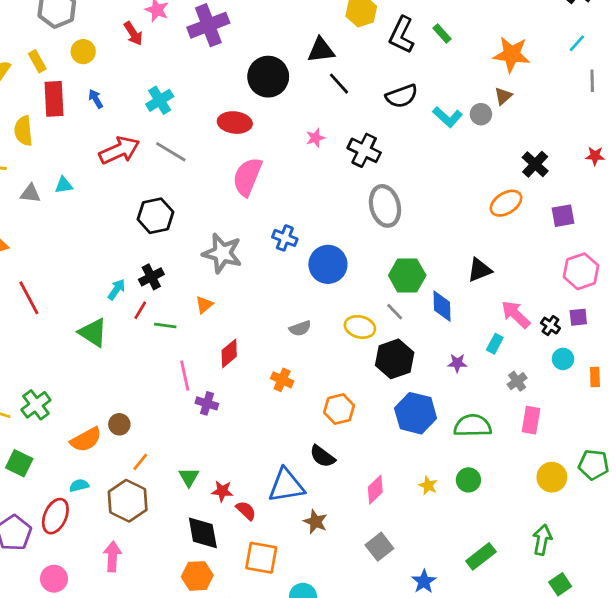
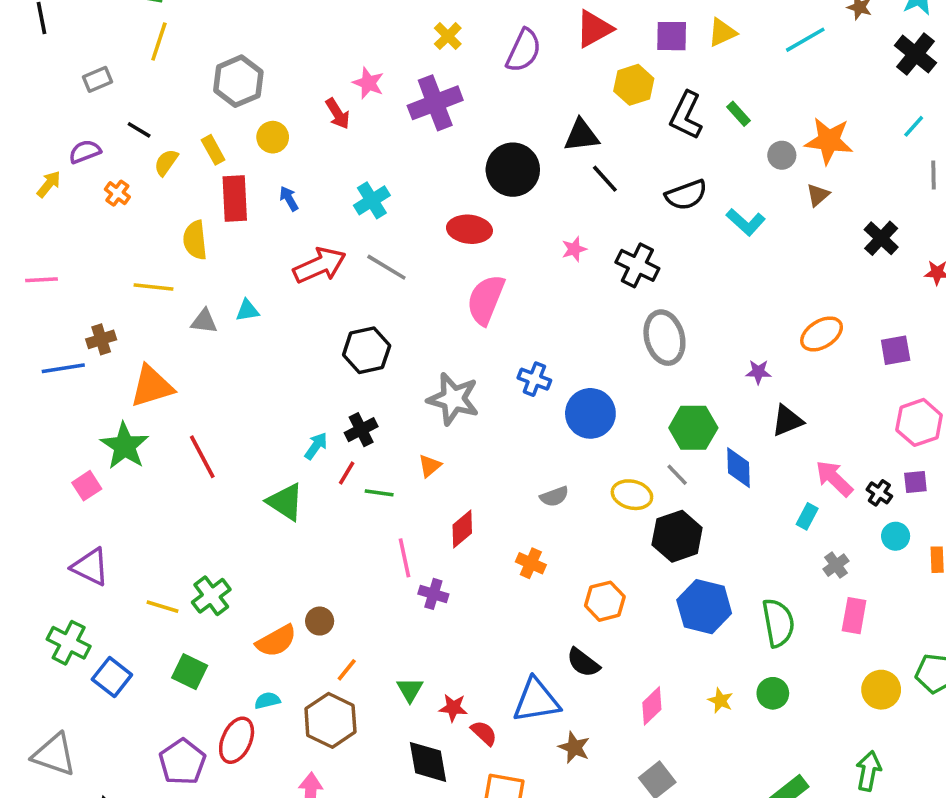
gray circle: (481, 114) -> (782, 155), moved
black cross: (535, 164) -> (881, 238), moved
purple star: (457, 363) -> (758, 372), moved
green semicircle: (473, 426) -> (778, 623), turned 81

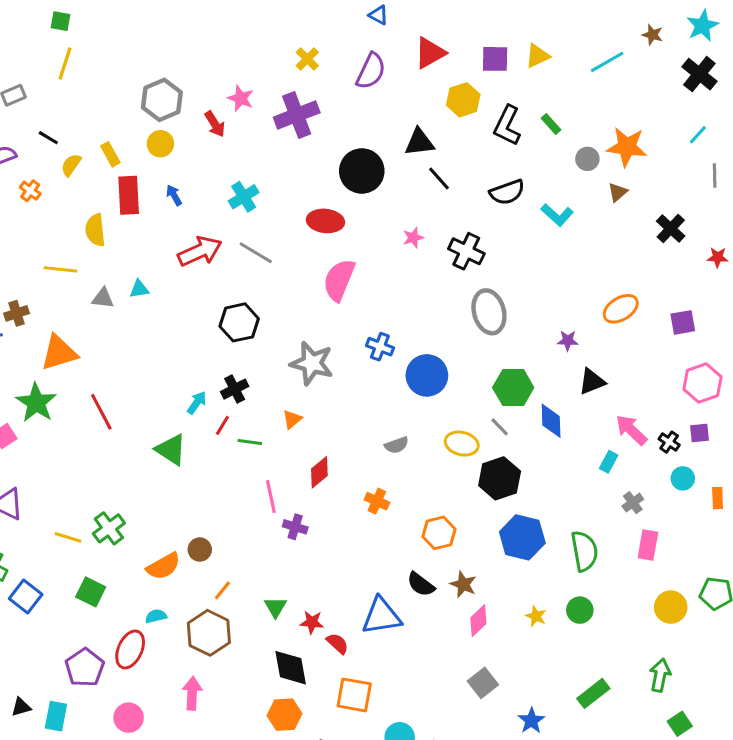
gray hexagon: (238, 81) -> (162, 100), moved
brown star: (574, 747) -> (463, 584), moved

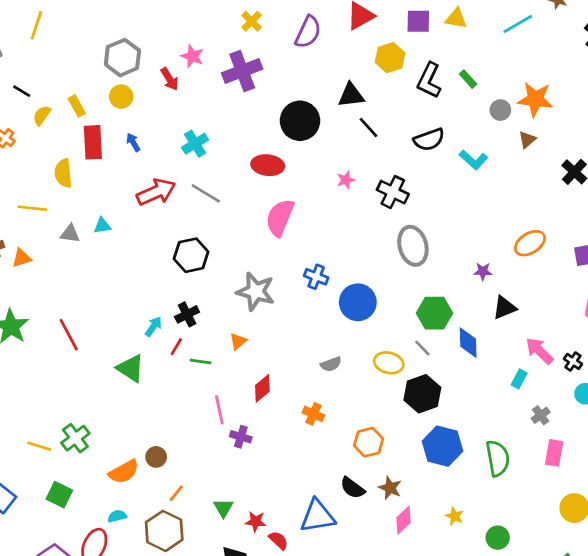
yellow triangle: (537, 56) -> (456, 19), turned 35
orange triangle: (59, 353) -> (22, 258), moved, size x0.6
green circle: (580, 610) -> (498, 538), moved

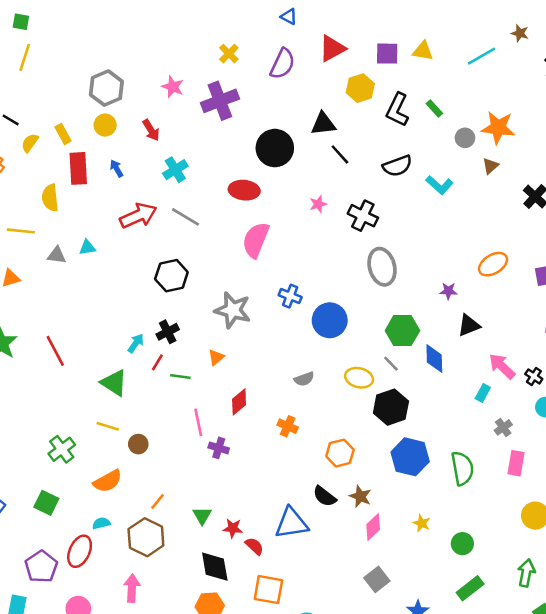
red arrow: (170, 79) -> (151, 130), moved
yellow line: (39, 446) -> (108, 426), moved
brown circle: (156, 457) -> (138, 444), moved

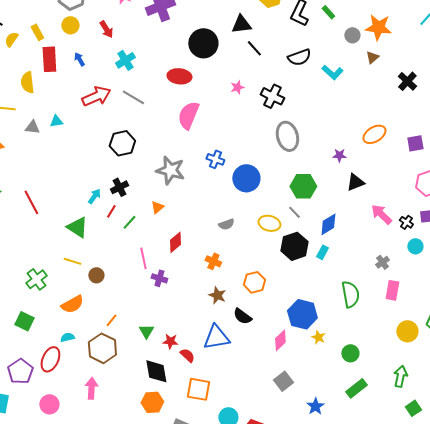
blue diamond: (434, 359) -> (328, 224), moved, turned 60
green line: (180, 376) -> (129, 222), turned -56
cyan rectangle: (483, 393) -> (322, 252), moved
blue hexagon: (410, 457) -> (302, 314), moved
brown star: (360, 496) -> (217, 295), moved

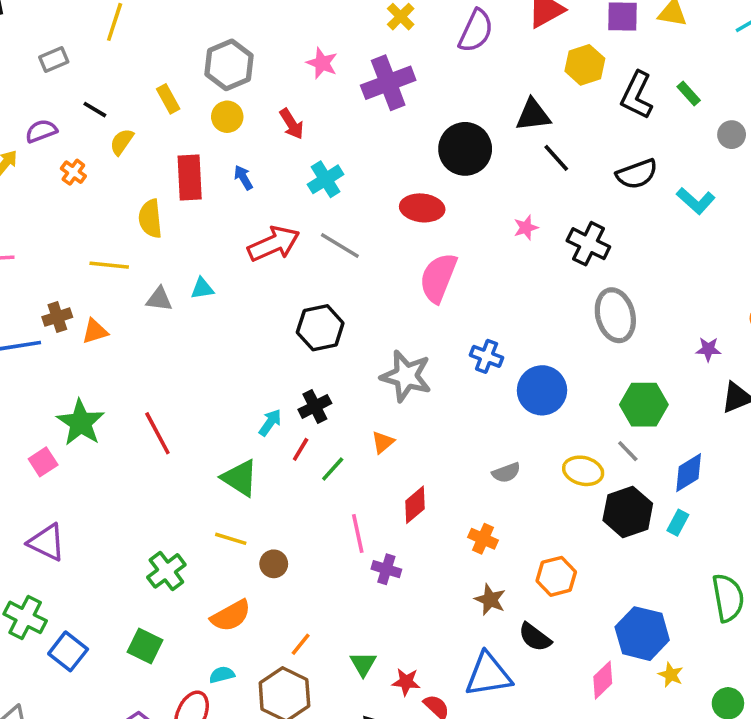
yellow rectangle: (37, 32) -> (168, 99), moved

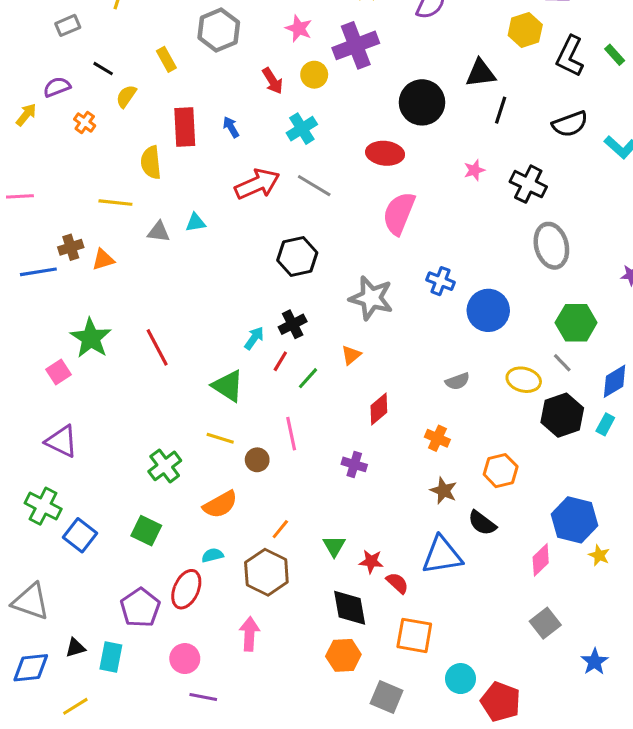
yellow circle: (227, 117) -> (314, 75), moved
black line: (556, 158) -> (501, 110), turned 60
pink line: (358, 533) -> (291, 434), moved

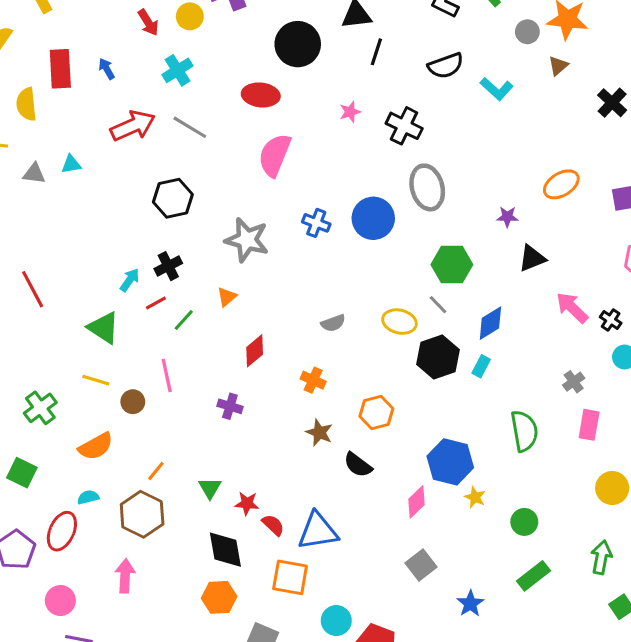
blue circle: (488, 310) -> (373, 218), moved
red line: (280, 361) -> (156, 303), turned 30
blue triangle: (442, 555) -> (318, 531), moved

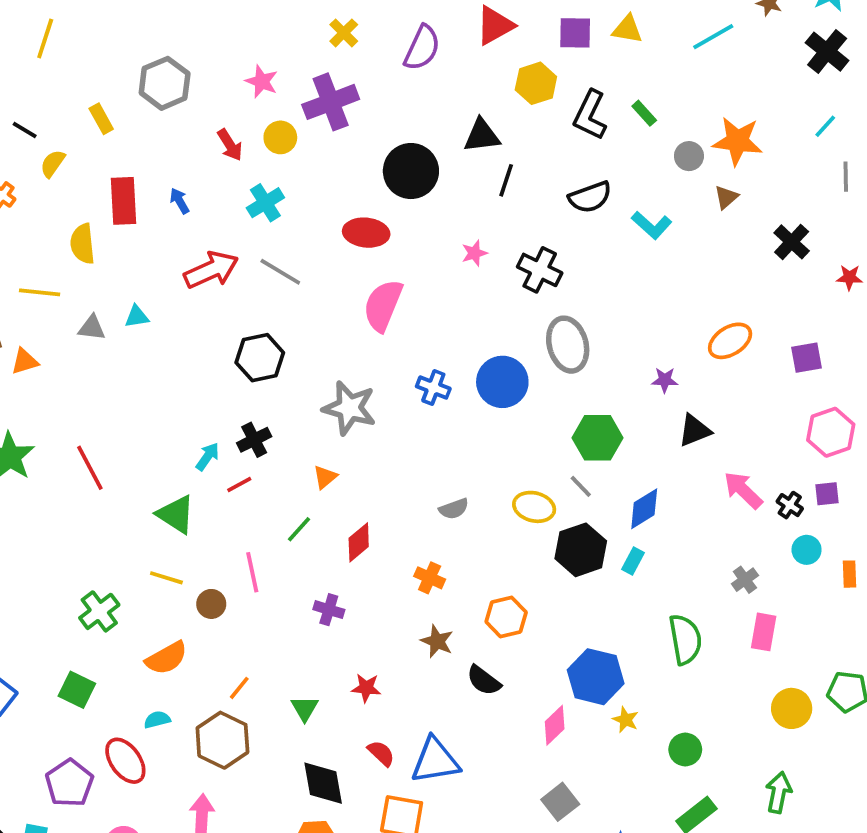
green line: (184, 320) -> (299, 529), moved
red star: (247, 503) -> (366, 688), moved
red ellipse: (62, 531) -> (125, 761), turned -60

